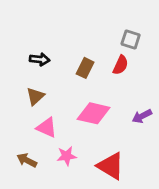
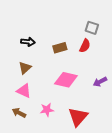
brown rectangle: (85, 68) -> (60, 48), turned 48
pink triangle: (47, 128) -> (24, 91), moved
red triangle: (111, 166) -> (78, 117), turned 40

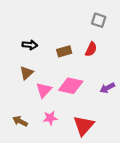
gray square: (92, 28) -> (99, 20), moved
pink triangle: (24, 91) -> (44, 90), moved, turned 49

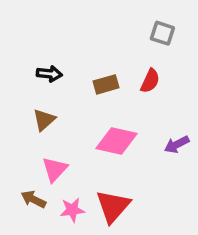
pink triangle: (44, 90) -> (55, 169), moved
pink star: (50, 118) -> (72, 210), moved
red triangle: (84, 126) -> (113, 206), moved

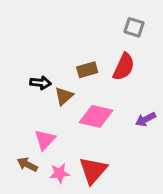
black arrow: (49, 74) -> (41, 83), moved
red semicircle: (150, 81) -> (124, 67), size x1.4
brown triangle: (44, 120) -> (64, 96), moved

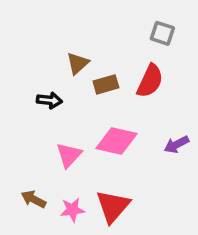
brown triangle: (64, 96) -> (78, 63), moved
pink triangle: (45, 140) -> (69, 155), moved

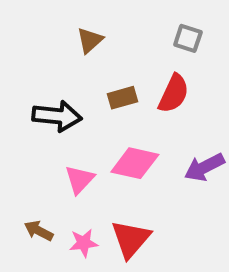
brown triangle: (78, 63) -> (90, 40), moved
black arrow: (49, 100) -> (57, 116), size x1.6
purple arrow: (177, 144) -> (204, 167), size x1.4

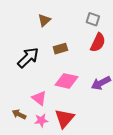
red semicircle: (174, 94) -> (98, 42), moved
black arrow: (57, 116) -> (28, 58), turned -50
pink triangle: (80, 180) -> (39, 98), moved, turned -35

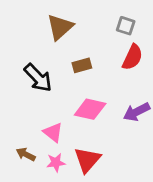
brown triangle: (44, 20) -> (60, 27), size x1.5
black arrow: (28, 58) -> (38, 78), turned 90

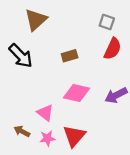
brown triangle: (60, 27) -> (36, 20), moved
black arrow: (38, 78) -> (21, 56), moved

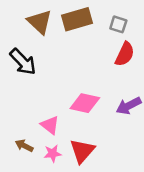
brown triangle: (36, 20) -> (40, 22), turned -35
brown rectangle: (70, 56) -> (77, 19), moved, size x1.6

